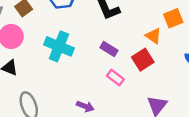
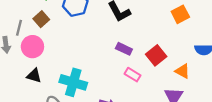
orange triangle: (153, 36) -> (182, 71), moved
cyan cross: (59, 46) -> (73, 82), moved

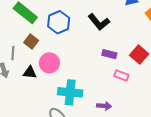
pink circle: (32, 47) -> (49, 63), moved
black triangle: (34, 76) -> (30, 72), moved

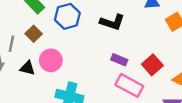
black L-shape: (99, 22) -> (112, 22), turned -40
pink rectangle: (121, 75) -> (129, 85), size x1.6

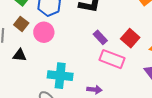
pink circle: (51, 60) -> (44, 32), moved
purple rectangle: (119, 60) -> (100, 37), turned 32

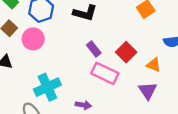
cyan cross: (60, 76) -> (47, 87), turned -35

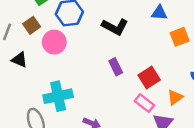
orange triangle: (154, 65) -> (175, 97), turned 49
pink rectangle: (105, 73) -> (144, 103), moved, size x0.7

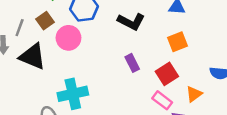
orange square: (180, 37) -> (178, 42), moved
black triangle: (19, 60) -> (33, 56), size x1.6

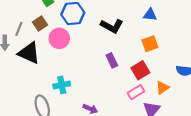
cyan cross: (73, 94) -> (62, 85), size x0.7
pink rectangle: (162, 100) -> (136, 92), turned -70

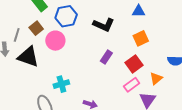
purple rectangle: (112, 60) -> (106, 57), turned 64

